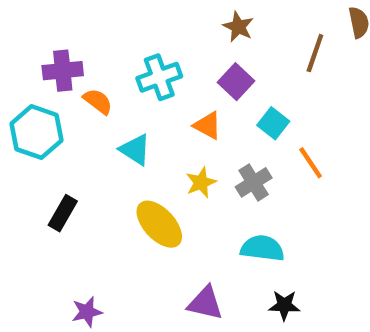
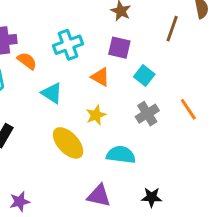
purple square: (236, 82) -> (119, 48), turned -30
orange line: (311, 163) -> (188, 109), moved
gray cross: (254, 182) -> (147, 114), moved
cyan semicircle: (262, 248) -> (121, 155), moved

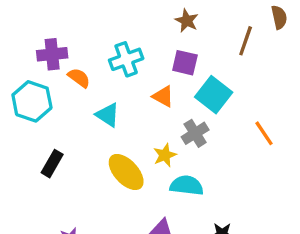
cyan square: (144, 76) -> (214, 95), size x1.5
gray cross: (147, 114) -> (195, 133), moved
yellow star: (96, 115) -> (165, 155), moved

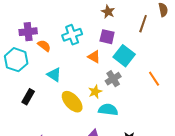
cyan triangle: (108, 115) -> (54, 75), moved

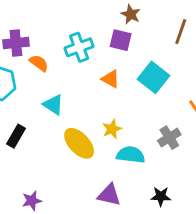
purple square: (107, 37) -> (121, 40), moved
gray cross: (113, 79) -> (169, 138), moved

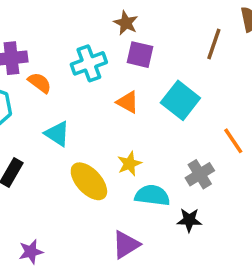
brown star: (131, 14) -> (126, 23), moved
purple triangle: (109, 195) -> (126, 245), turned -45
black star: (161, 196) -> (189, 220), moved

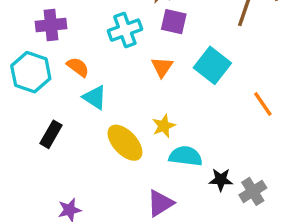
orange semicircle: (40, 83) -> (78, 67), moved
orange triangle: (128, 102) -> (162, 67), turned 35
gray cross: (200, 174) -> (253, 191), moved

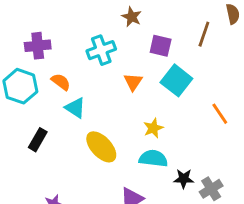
purple square: (174, 22) -> (161, 46), moved
yellow star: (164, 126) -> (153, 128), moved

